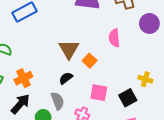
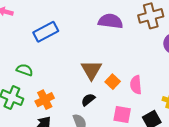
pink semicircle: (114, 38) -> (136, 85), moved

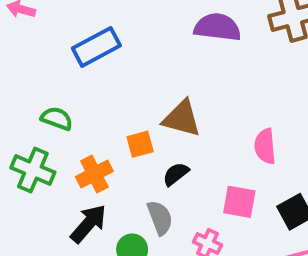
brown triangle: (91, 70) -> (182, 118), turned -45
orange square: (113, 82) -> (140, 144), moved, turned 32

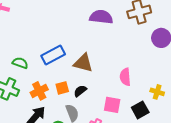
blue rectangle: (96, 47) -> (53, 55), moved
orange square: (140, 144) -> (62, 88), moved

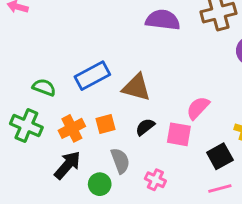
pink semicircle: (125, 77) -> (198, 108), turned 48
black semicircle: (80, 91) -> (145, 127), moved
pink square: (112, 105) -> (179, 134), moved

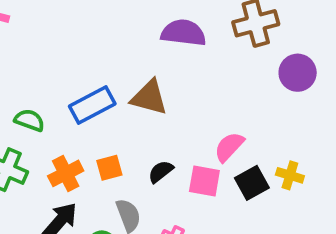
brown triangle: (136, 87) -> (149, 97), moved
black square: (220, 156) -> (252, 183), moved

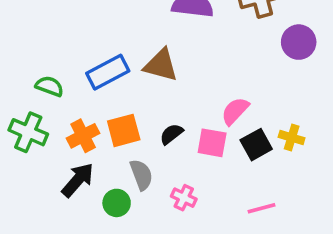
orange square: (109, 168) -> (124, 130), size x1.4

